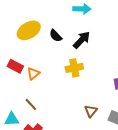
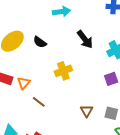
black arrow: (82, 40) -> (85, 39), moved, turned 108
brown line: (31, 104) -> (39, 102), moved

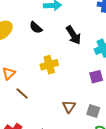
black semicircle: (40, 42) -> (36, 28), moved

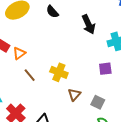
yellow cross: (49, 65) -> (59, 72), moved, turned 30

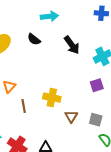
brown line: (30, 75) -> (24, 106), turned 40

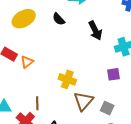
brown line: (24, 106) -> (37, 103), moved
brown triangle: (71, 116) -> (83, 101), size x1.5

